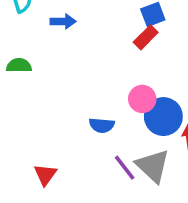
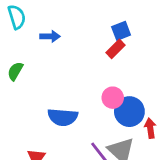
green semicircle: (19, 65) -> (15, 71), turned -60
blue semicircle: (102, 125) -> (63, 117), moved, size x1.5

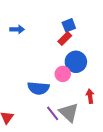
blue circle: (129, 112) -> (76, 62), moved
blue semicircle: (63, 117) -> (38, 88), moved

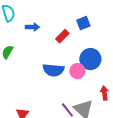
red rectangle: (65, 38) -> (62, 36), moved
blue semicircle: (38, 88) -> (53, 70), moved

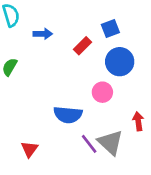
blue circle: (90, 59) -> (120, 62), moved
blue semicircle: (53, 70) -> (68, 115), moved

